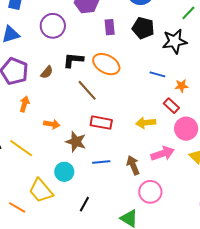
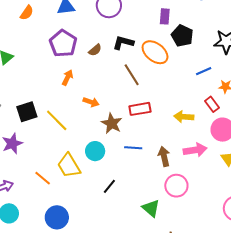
black pentagon: (143, 28) -> (182, 36), moved
blue line: (157, 74) -> (204, 71), turned -49
red rectangle: (101, 123) -> (140, 109), turned -30

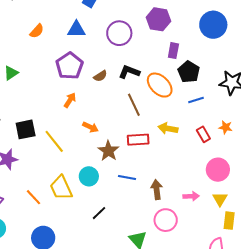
blue line: (204, 71) -> (196, 100), moved
red rectangle: (212, 104) -> (203, 134), moved
yellow arrow: (184, 117) -> (168, 129), moved
pink arrow: (195, 150) -> (191, 196), moved, size x0.7

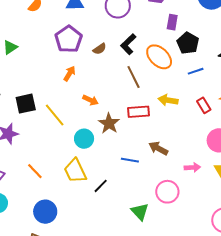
black L-shape: (129, 72) -> (128, 44), turned -65
cyan circle: (89, 176) -> (84, 139), moved
blue line: (127, 177) -> (130, 160), moved
yellow trapezoid: (61, 188) -> (75, 171), moved
brown arrow: (157, 190) -> (158, 148), moved, turned -54

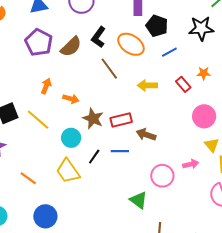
brown semicircle: (100, 49) -> (71, 47), size x1.6
orange arrow: (70, 73) -> (46, 86), moved
red rectangle: (139, 112) -> (121, 120), moved
pink arrow: (192, 167) -> (191, 164), moved
black line: (101, 186) -> (94, 157), moved

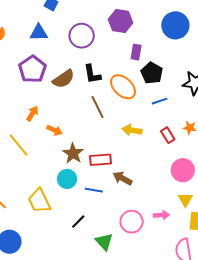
black L-shape: (98, 37) -> (92, 74), turned -55
cyan circle: (71, 138) -> (67, 179), moved
black line: (94, 157) -> (78, 222), moved

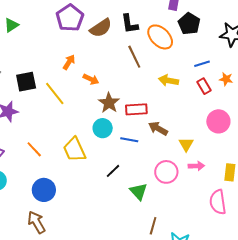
blue line: (160, 101) -> (202, 64), moved
yellow triangle: (185, 200) -> (186, 144), moved

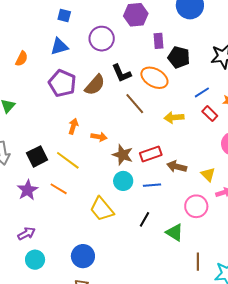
orange line: (34, 149) -> (59, 189), moved

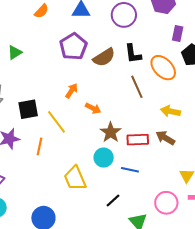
brown arrow: (177, 167) -> (165, 138), moved
orange line: (59, 189) -> (39, 146), turned 54

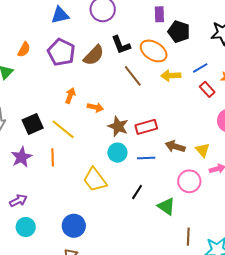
orange semicircle: (41, 11) -> (24, 49), moved
yellow arrow: (171, 111) -> (171, 76), moved
brown arrow: (165, 138) -> (175, 146), moved

